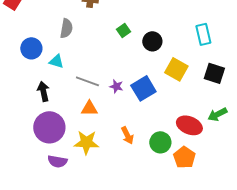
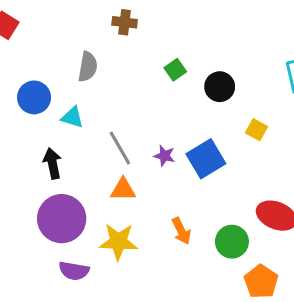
yellow square: (176, 69) -> (256, 130), size x0.6
gray line: (87, 81) -> (120, 148), turned 40
orange pentagon: (184, 157) -> (261, 282), moved

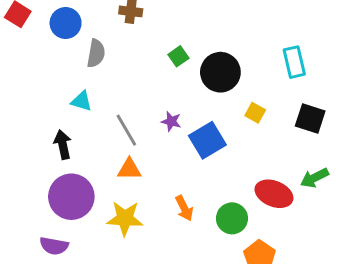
black circle: (220, 87) -> (220, 72), size x1.4
blue circle: (34, 97) -> (66, 23), moved
purple star: (164, 156) -> (171, 121), moved
purple semicircle: (74, 271) -> (54, 246), moved

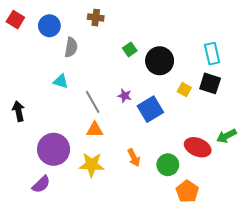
black square: (310, 119) -> (210, 83), moved
black arrow: (63, 145) -> (19, 111), moved
purple semicircle: (54, 246) -> (41, 184), turned -54

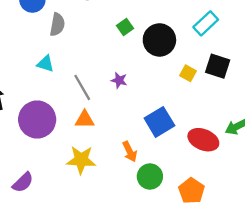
cyan rectangle: (212, 54) -> (206, 23), moved, turned 60
blue square: (150, 109) -> (159, 122), moved
purple circle: (54, 149) -> (37, 120), moved
green circle: (168, 165) -> (150, 176), moved

